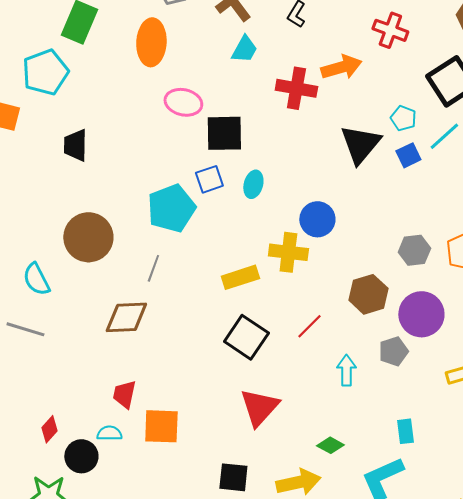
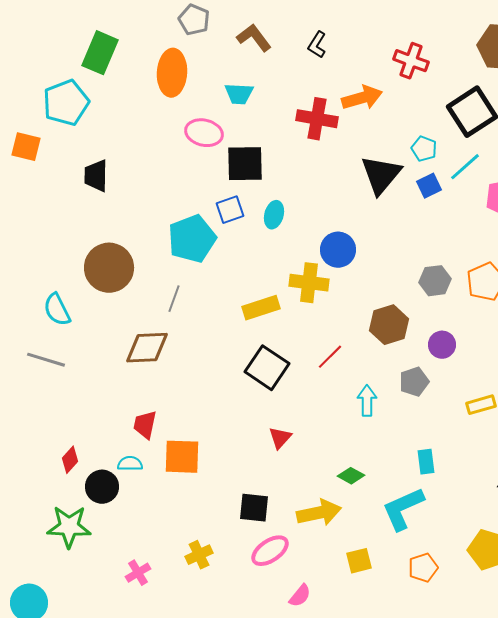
cyan trapezoid: (244, 49) -> (239, 94), moved, turned 64
purple circle: (421, 314) -> (442, 345), size x0.6
red triangle: (259, 407) -> (280, 438), size x0.6

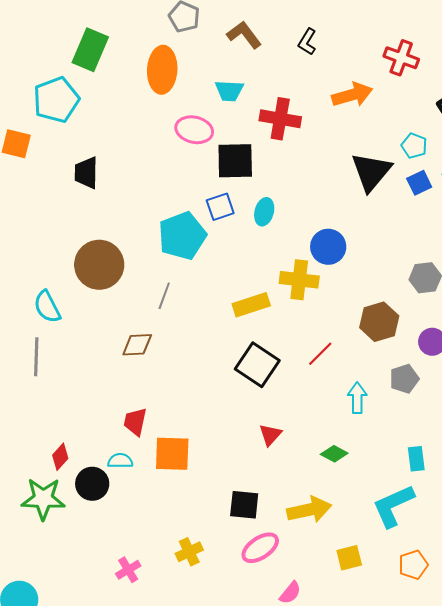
red cross: (317, 119) -> (280, 119), moved
brown diamond: (147, 348) -> (137, 345), size x0.7
gray line: (46, 360) -> (36, 357), turned 75
green diamond: (351, 476) -> (334, 454), moved
green star: (69, 527) -> (43, 499), moved

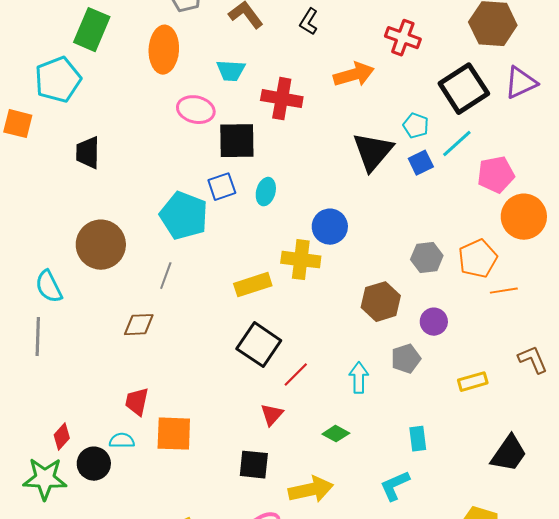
cyan pentagon: (182, 236) -> (184, 216), turned -30
red line: (320, 354) -> (296, 375), moved
black square: (244, 505) -> (254, 465), moved
cyan L-shape: (393, 506) -> (395, 486), size x0.7

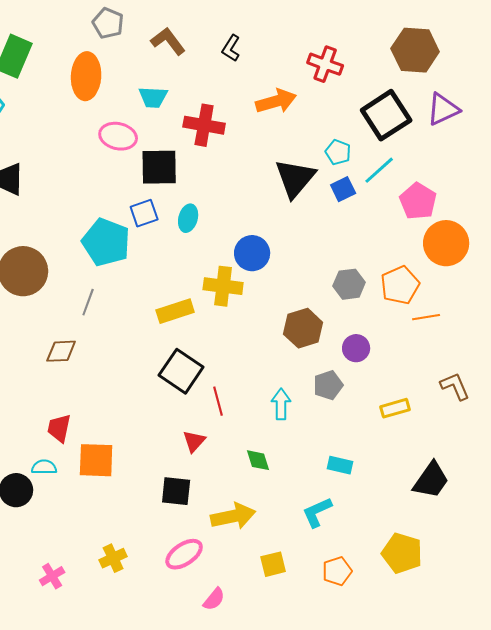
pink pentagon: (496, 175) -> (418, 201), turned -30
red line: (296, 375) -> (218, 401), turned -60
green diamond: (336, 434) -> (258, 460), turned 44
cyan rectangle: (418, 439) -> (340, 465), turned -70

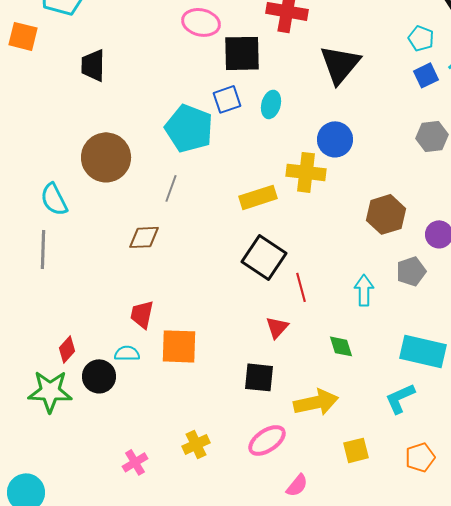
black triangle: (295, 178) -> (340, 64), moved
gray hexagon: (349, 284) -> (432, 136), moved
cyan rectangle: (340, 465) -> (423, 351), size x1.8

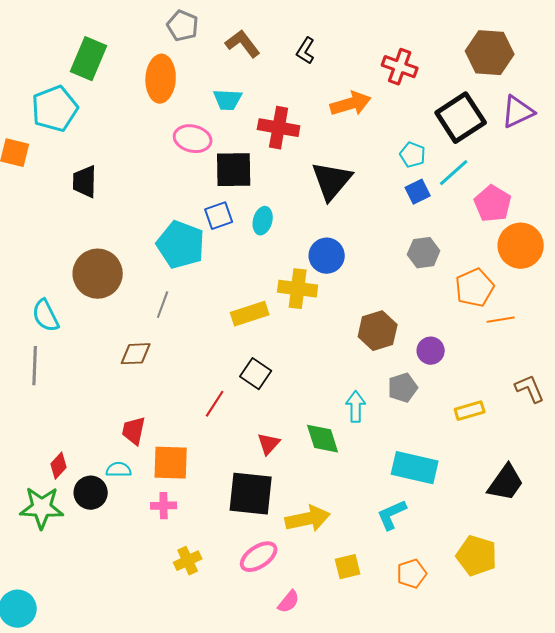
black square: (264, 257) -> (256, 374), size x0.7
red line: (301, 287) -> (215, 404), moved, turned 48
green diamond: (341, 346) -> (323, 439), moved, size x1.4
black square: (259, 377) -> (251, 494), size x1.5
pink cross: (135, 462) -> (164, 506), moved, turned 30

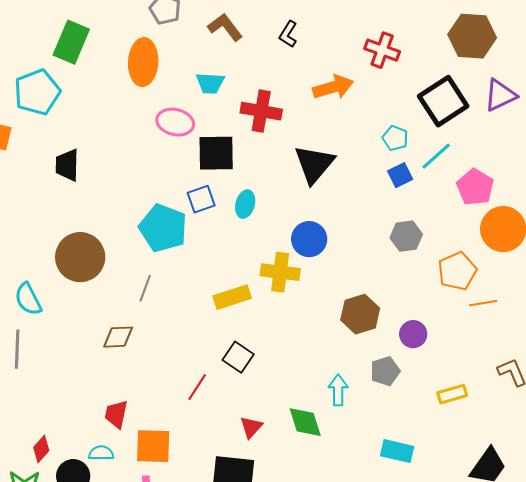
cyan rectangle: (415, 468) -> (397, 451), size x0.7

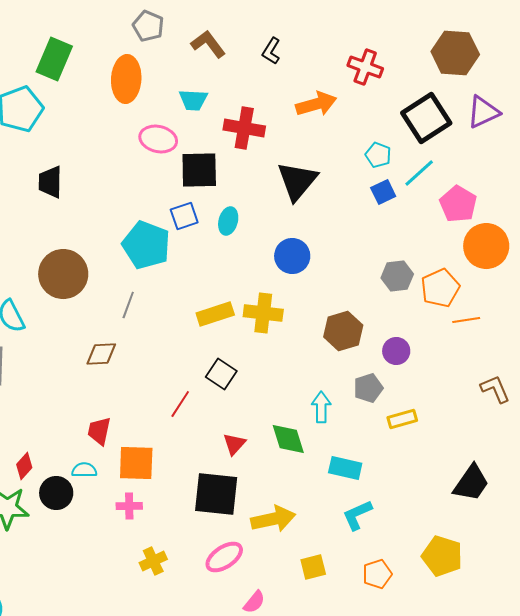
gray hexagon: (406, 236) -> (397, 276), moved
yellow cross: (280, 272) -> (263, 313), moved
yellow rectangle: (452, 394) -> (402, 419), moved
cyan rectangle: (397, 451) -> (345, 468), moved

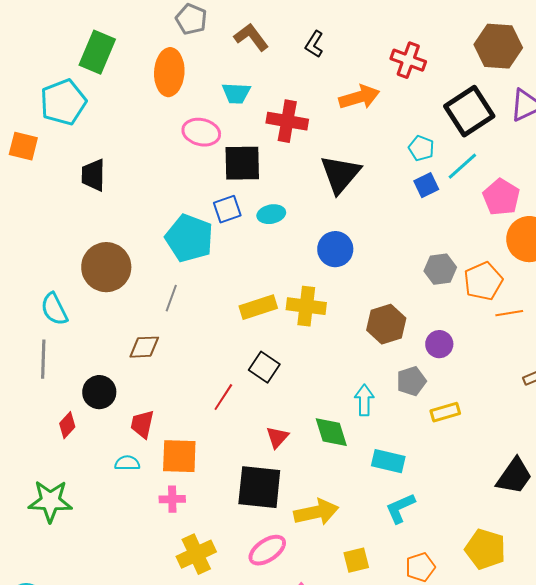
cyan ellipse: (228, 221) -> (271, 214), turned 64
red diamond: (24, 466) -> (67, 425), moved
black circle: (56, 493) -> (99, 392), moved
yellow cross: (153, 561) -> (196, 554), size x1.4

